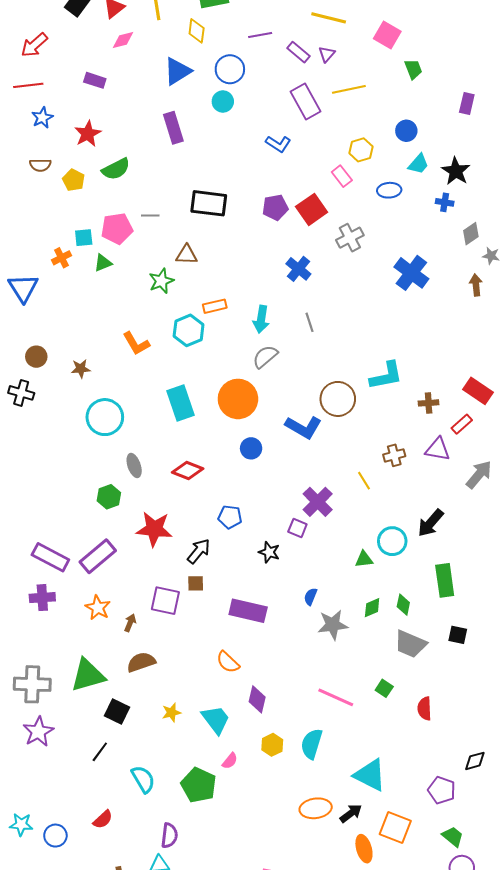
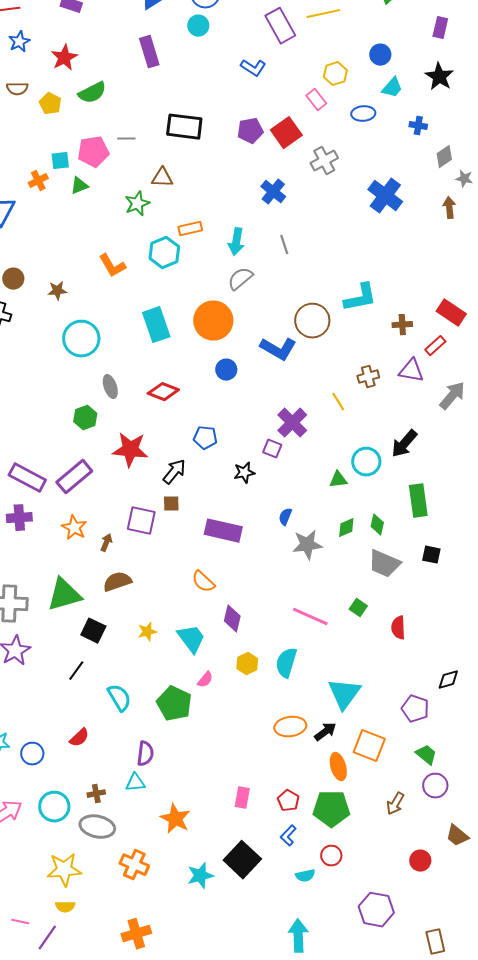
black star: (456, 171) -> (439, 77), moved
black star: (269, 552) -> (244, 473), turned -30
cyan triangle: (370, 775) -> (344, 694), turned 39

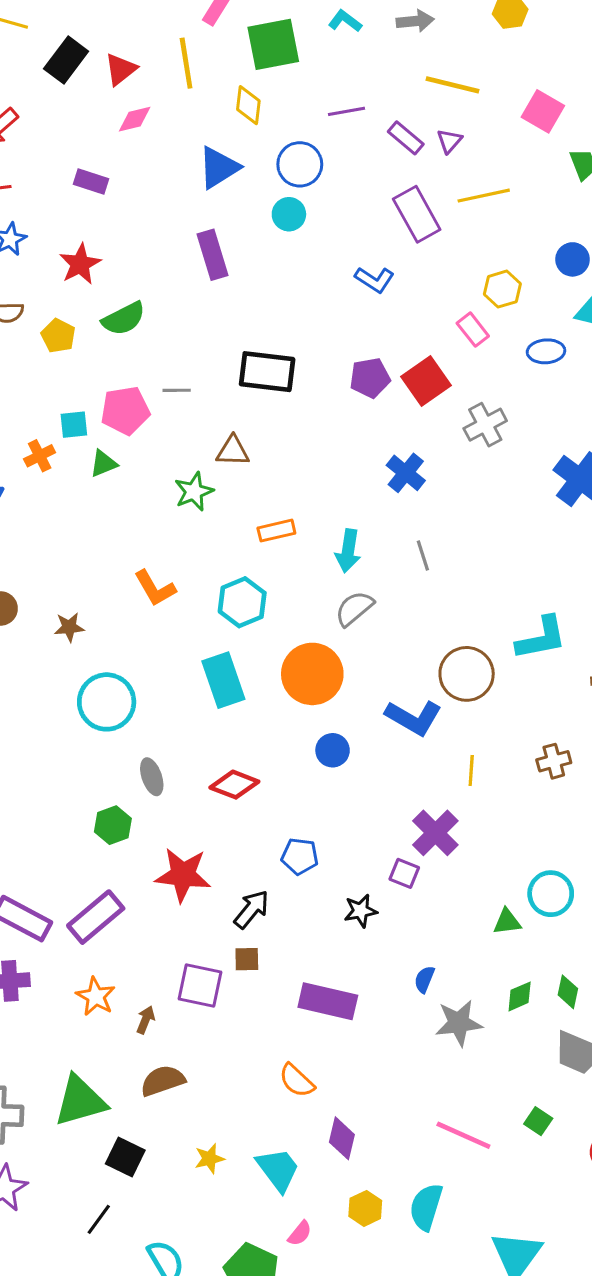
cyan hexagon: (164, 253) -> (242, 602), moved
yellow line: (338, 402) -> (471, 771), moved, turned 36

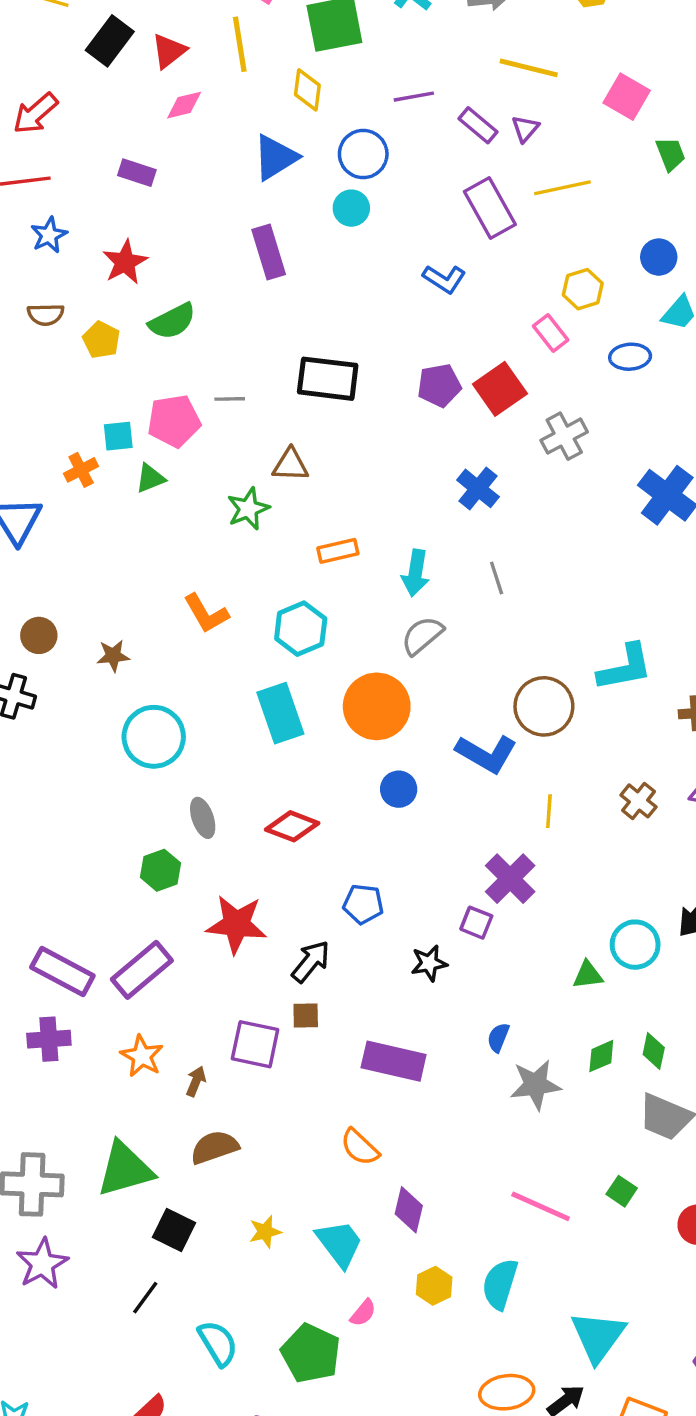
brown cross: (554, 761) -> (638, 801), turned -36

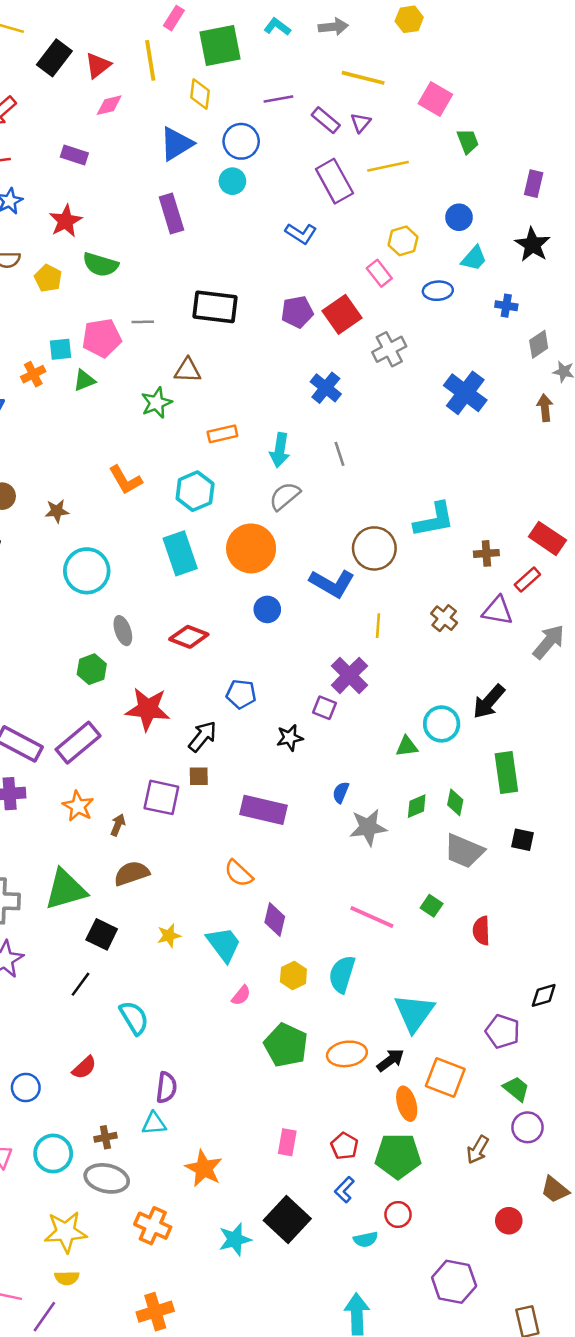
green semicircle: (172, 321) -> (100, 265), turned 44
green pentagon: (311, 1353) -> (286, 1045), moved

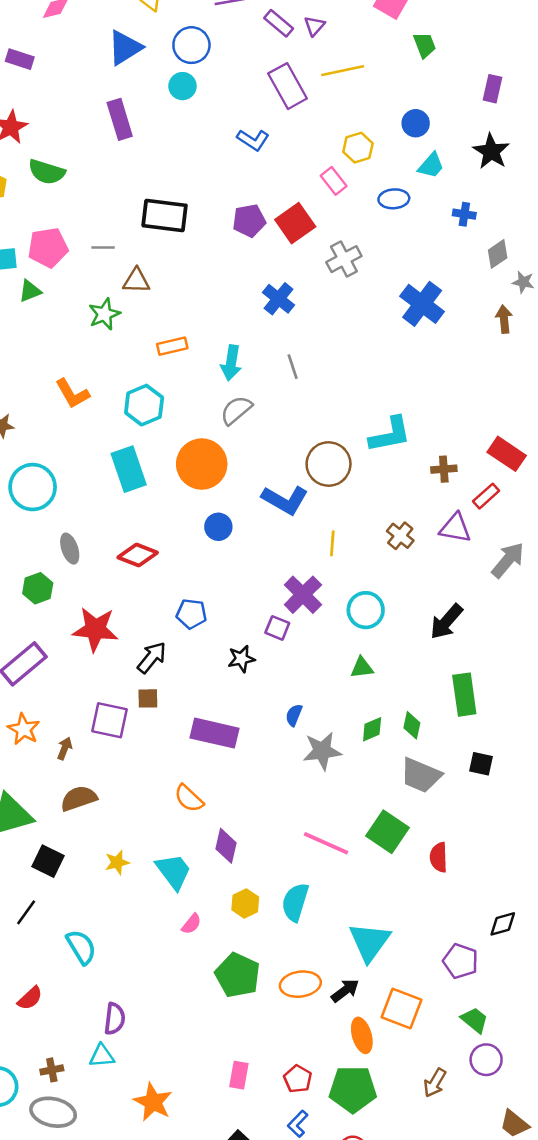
gray line: (143, 322) -> (103, 247), moved
cyan circle: (442, 724) -> (366, 610), moved
green square: (432, 906) -> (387, 832), size x1.8

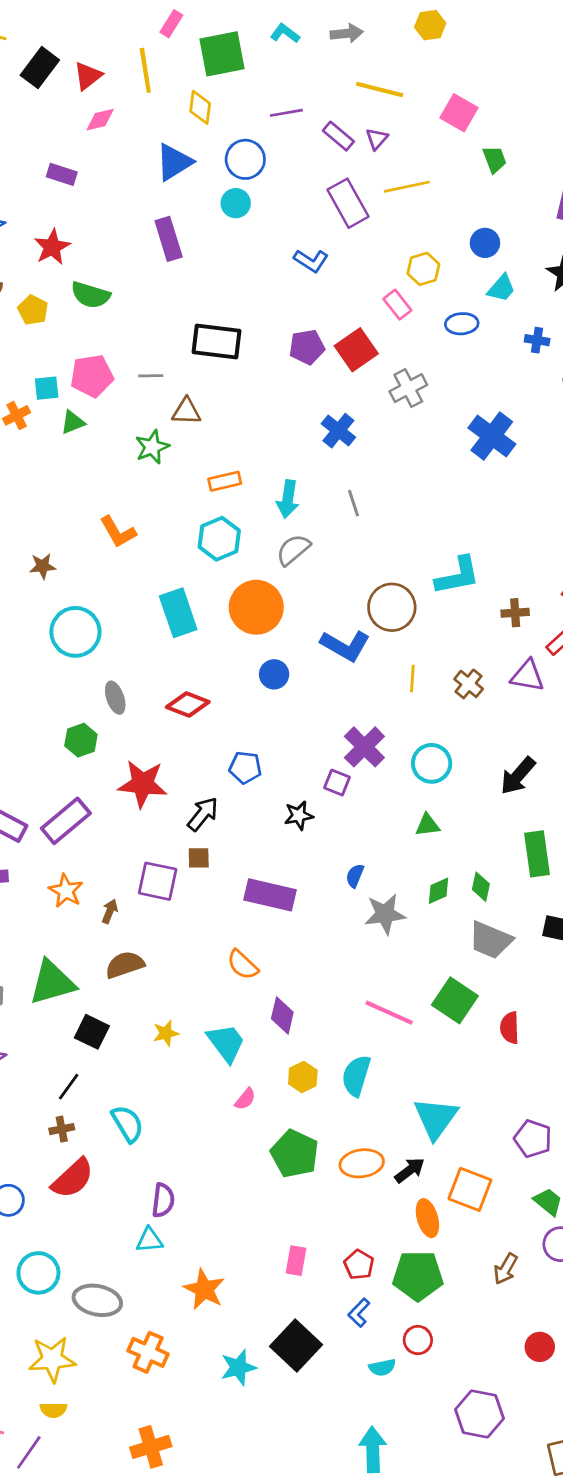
cyan hexagon: (144, 405) -> (219, 539), moved
yellow line: (332, 543) -> (412, 678), moved
red semicircle: (30, 998) -> (73, 1178), size x1.6
brown cross: (52, 1070) -> (62, 1129), moved

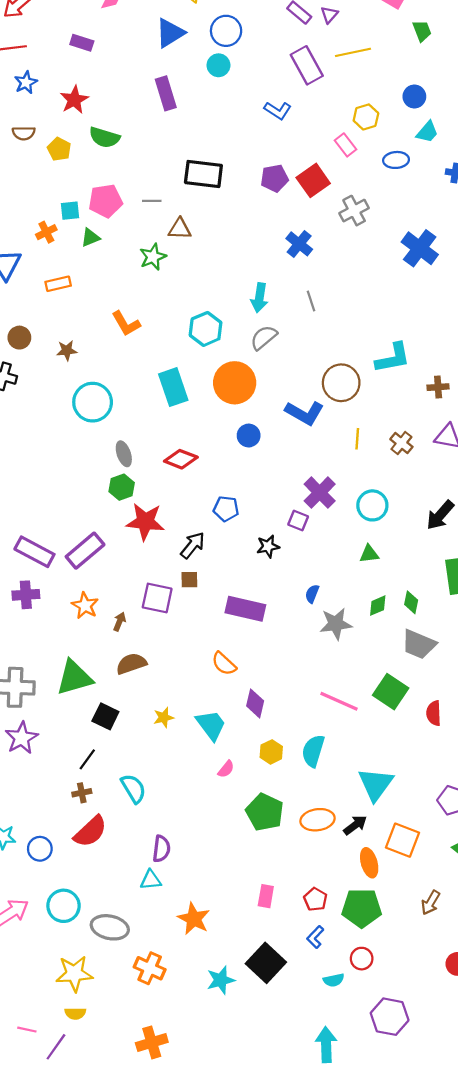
orange rectangle: (225, 481) -> (58, 284), moved
green hexagon: (81, 740) -> (122, 487), moved
purple hexagon: (480, 1414) -> (390, 1017), moved

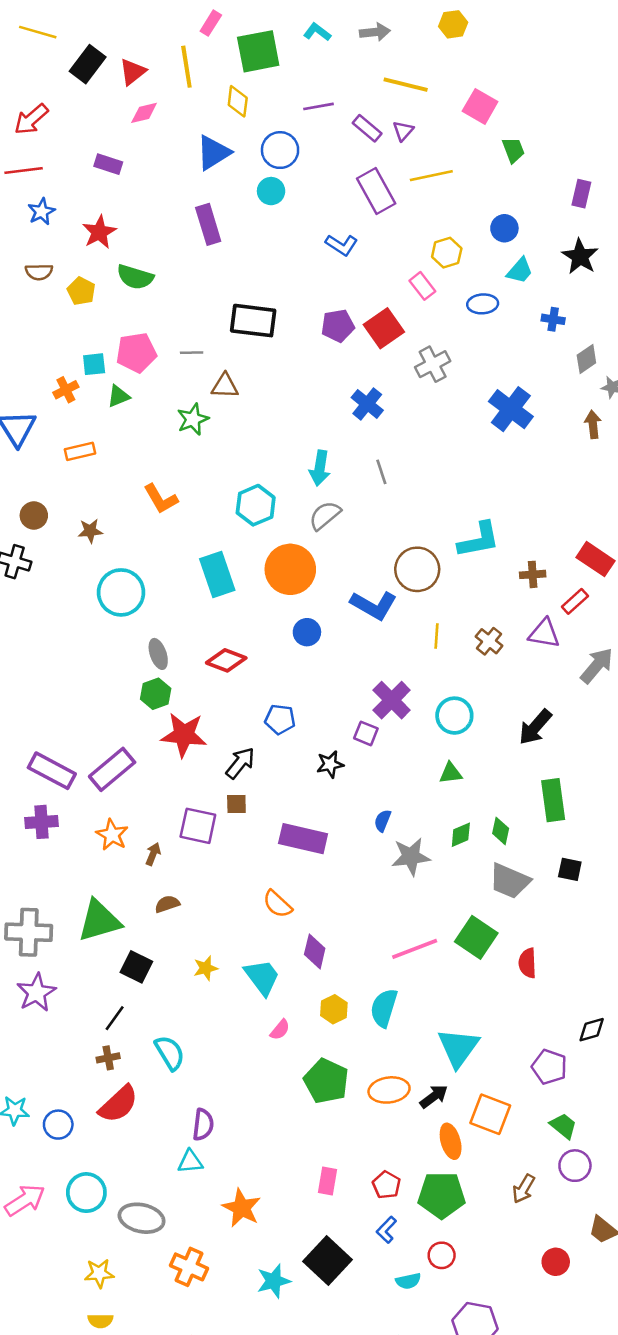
brown semicircle: (131, 664) -> (167, 904), size x0.7
pink line: (339, 701) -> (415, 949), turned -45
yellow star: (74, 974) -> (99, 1273), size x0.7

